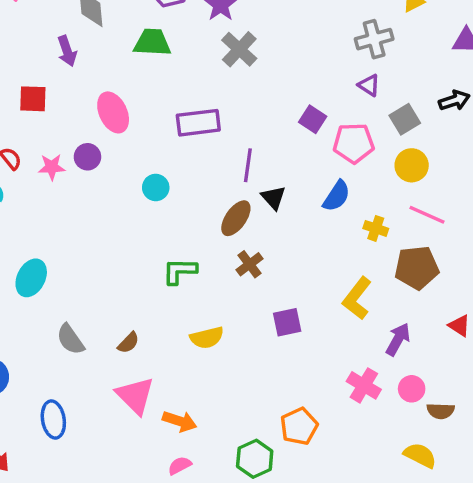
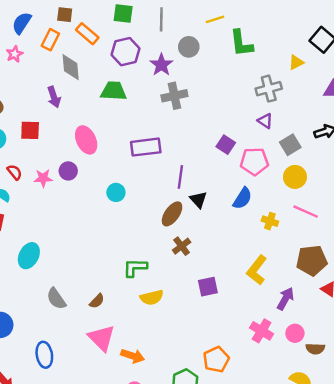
gray cross: (239, 49) -> (174, 96), turned 35
brown pentagon: (417, 268) -> (312, 260), moved
green L-shape: (180, 271) -> (135, 268), moved

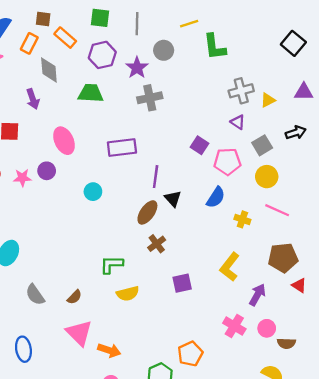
yellow triangle: (296, 62) -> (268, 100), moved

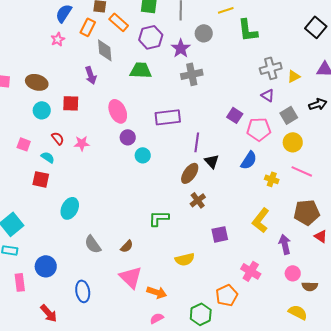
purple circle: (47, 171) -> (128, 137), moved
yellow semicircle: (128, 294) -> (185, 259), moved
purple arrow: (257, 295) -> (285, 244), turned -42
pink cross: (234, 326) -> (251, 271), moved

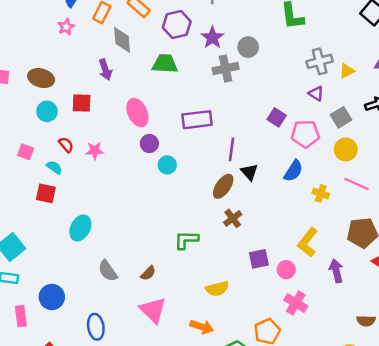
gray circle: (204, 33) -> (248, 47), moved
pink circle: (293, 273) -> (286, 270), moved
orange arrow: (157, 292) -> (202, 327), moved

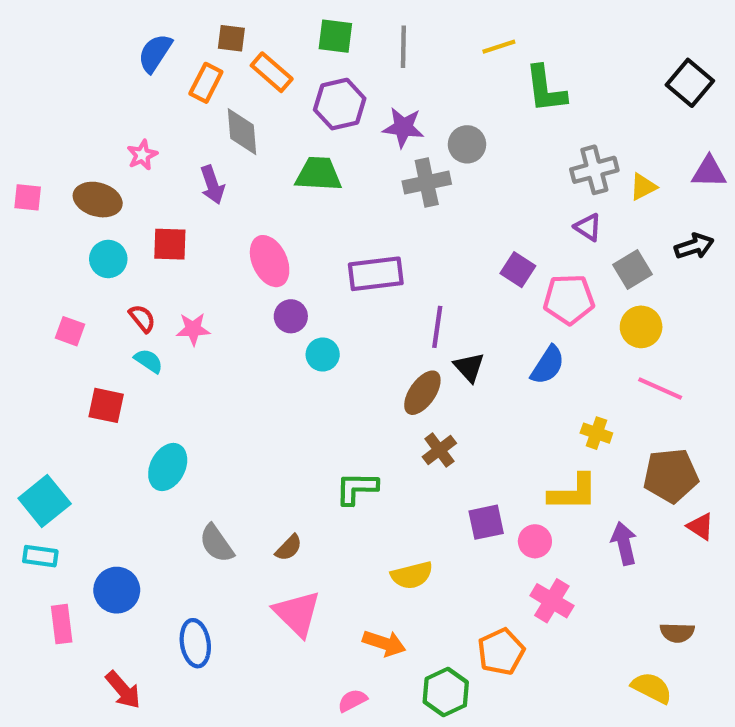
pink star: (66, 27) -> (142, 155), moved
purple star: (212, 38) -> (403, 127), turned -30
cyan semicircle: (54, 167) -> (149, 361), moved
yellow cross: (321, 193) -> (596, 433), moved
yellow L-shape: (308, 242) -> (573, 492), turned -128

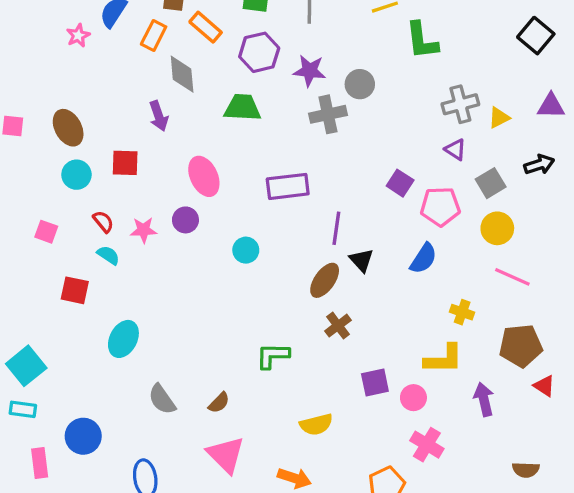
pink star: (142, 155) -> (78, 36), moved
brown ellipse: (98, 200) -> (68, 128), turned 45
purple circle: (291, 316) -> (185, 220), moved

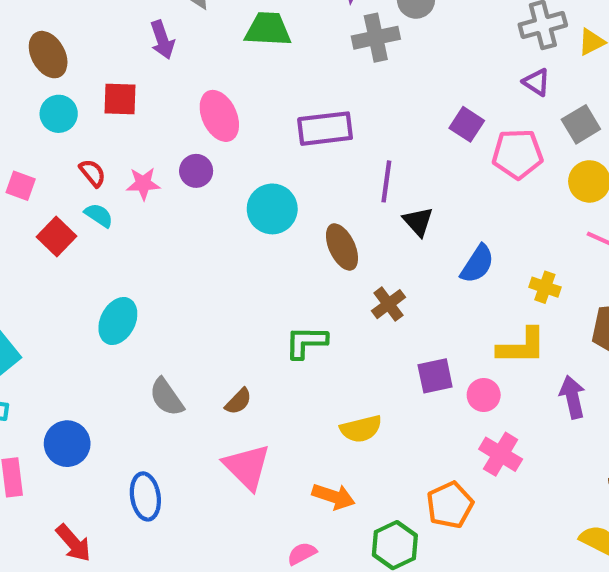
cyan circle: (246, 250) -> (272, 209), size x1.5
blue semicircle: (424, 258) -> (477, 264), moved
brown ellipse: (325, 280) -> (342, 247), moved, turned -60
red square: (75, 290) -> (57, 236), moved, turned 32

